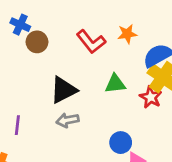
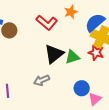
green triangle: (115, 84) -> (72, 57), moved
black triangle: (63, 90) -> (54, 54), moved

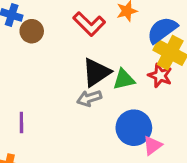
gray arrow: (42, 80) -> (89, 98), moved
blue circle: (82, 88) -> (134, 128), size x1.5

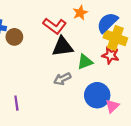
black triangle: (96, 72) -> (63, 47), moved, turned 35

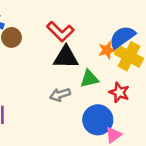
orange star: (80, 13) -> (107, 50), moved
red star: (111, 55) -> (119, 92), moved

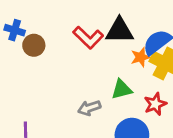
black triangle: (66, 57) -> (119, 31), moved
red star: (119, 92) -> (155, 104), turned 30

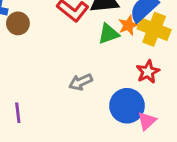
green triangle: (122, 89) -> (109, 34), moved

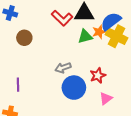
brown circle: (18, 23) -> (24, 38), moved
red star: (148, 72) -> (98, 75), moved
blue circle: (127, 106) -> (74, 88), moved

